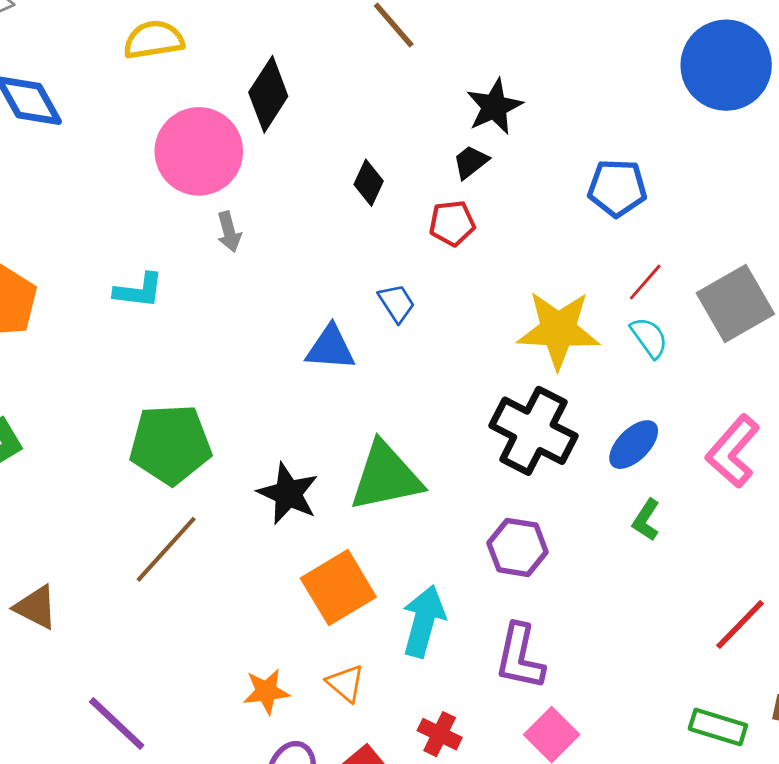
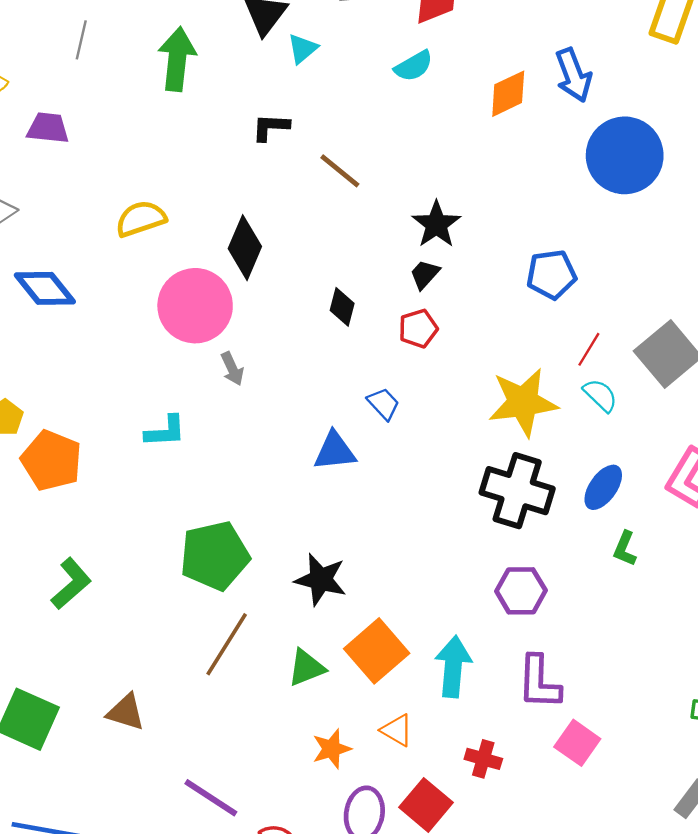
green triangle: (386, 477) -> (306, 668), moved, size x0.6

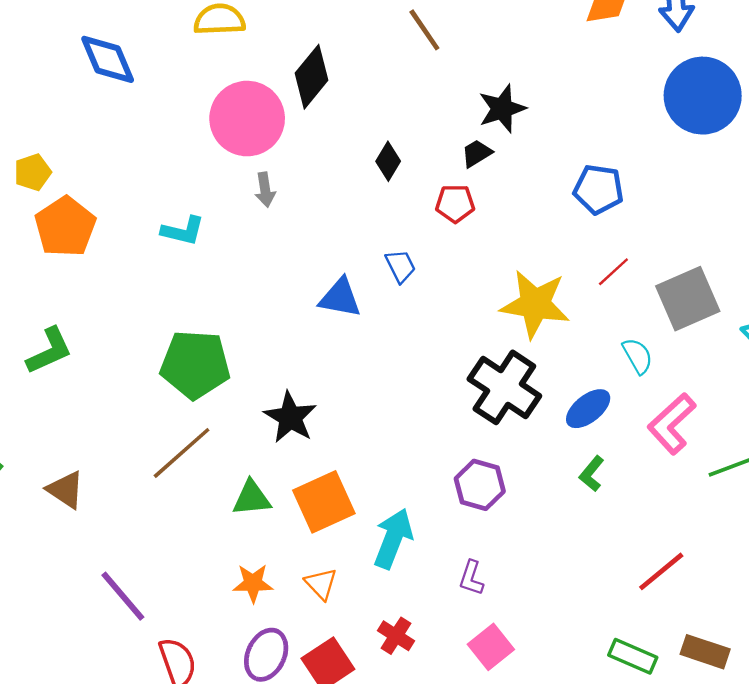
cyan semicircle: (600, 395) -> (638, 356), moved
purple L-shape: (539, 682) -> (471, 578), size x0.6

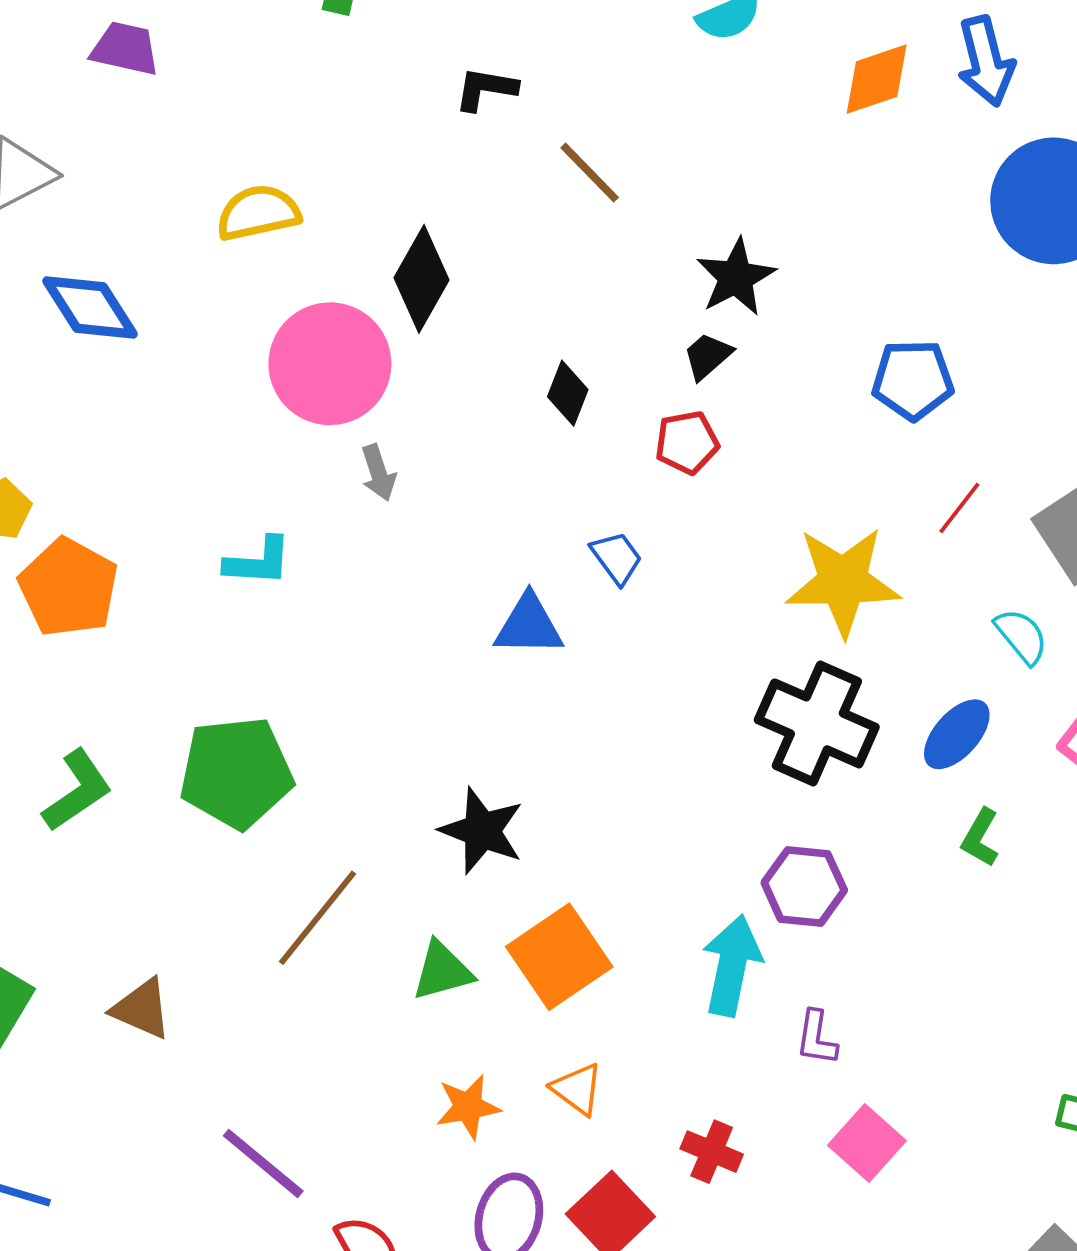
green pentagon: (195, 364) -> (236, 773), moved
cyan arrow: (393, 539) -> (732, 965), moved

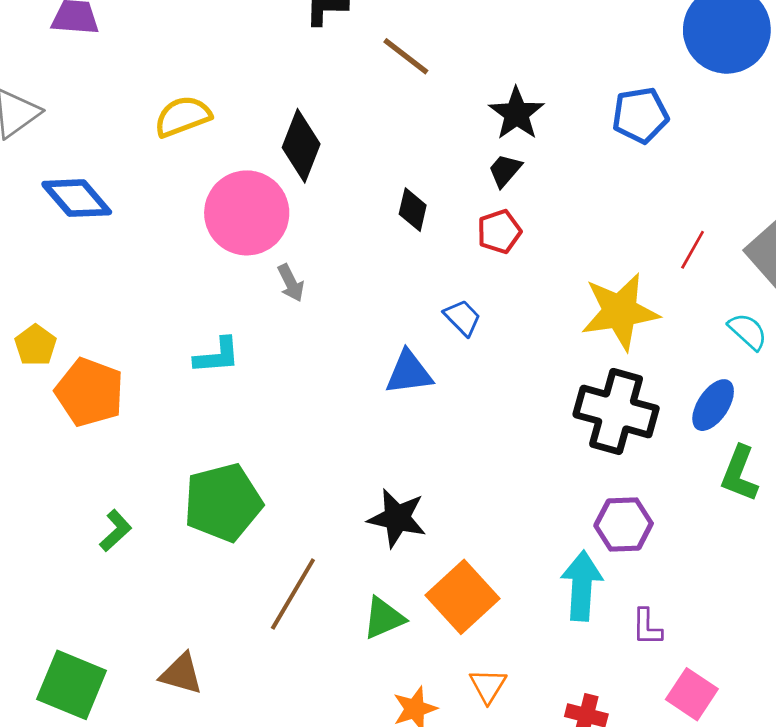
blue pentagon: (913, 380) -> (640, 115), moved
green L-shape: (77, 791) -> (116, 531), size x0.7
green L-shape: (980, 838) -> (739, 474), size x1.4
orange triangle: (577, 1089) -> (488, 686), turned 33

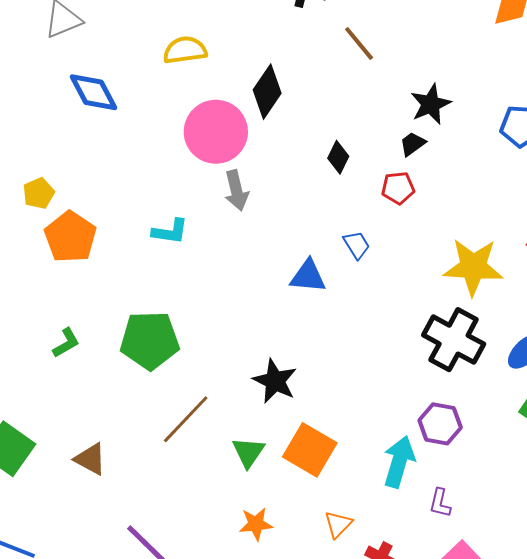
gray arrow: (291, 283) -> (236, 190), size x1.4
orange square: (463, 597) -> (310, 450), turned -30
green triangle: (384, 618) -> (248, 452), turned -45
orange triangle: (488, 686) -> (338, 524), moved

